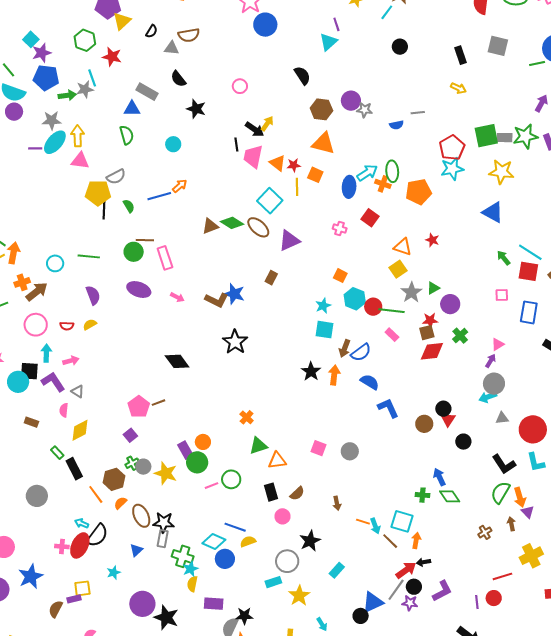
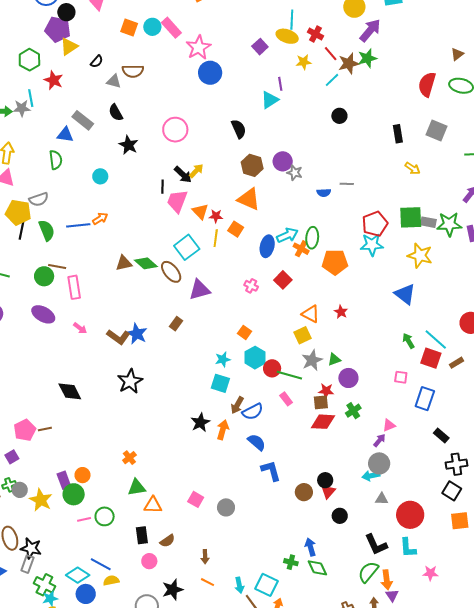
pink circle: (240, 86) -> (175, 130), size x1.6
yellow arrow: (458, 88) -> (413, 168), moved
green semicircle: (129, 206) -> (47, 230), size x1.5
orange line: (363, 522) -> (208, 582), moved

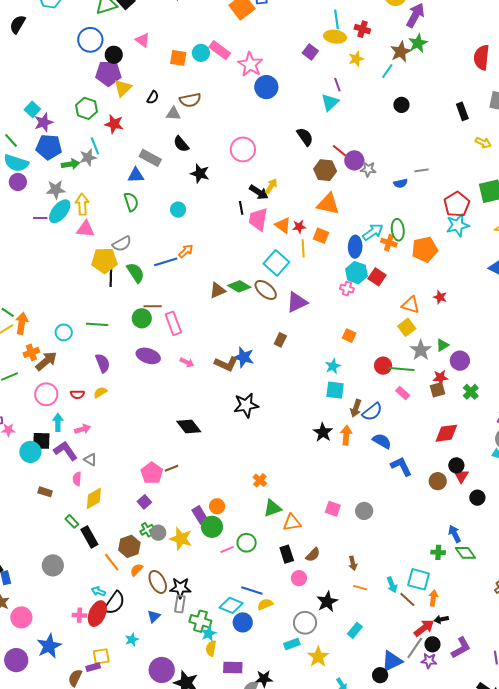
red line: (331, 54) -> (339, 151), moved
cyan hexagon: (255, 358) -> (356, 273), moved
black star: (130, 381) -> (246, 405), turned 30
red diamond: (323, 422) -> (446, 433), moved

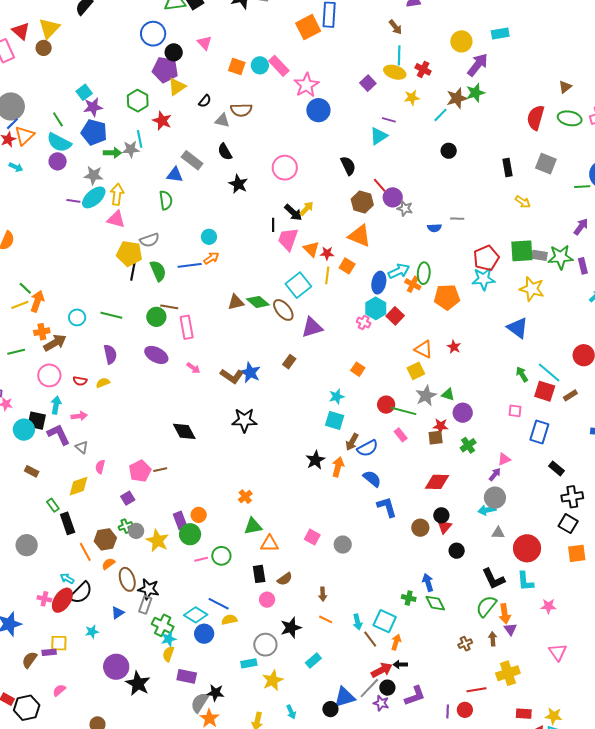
purple line: (337, 85) -> (389, 120), turned -64
cyan circle: (178, 210) -> (209, 237), moved
green triangle: (442, 345) -> (448, 394), turned 40
pink semicircle: (77, 479) -> (100, 467), moved

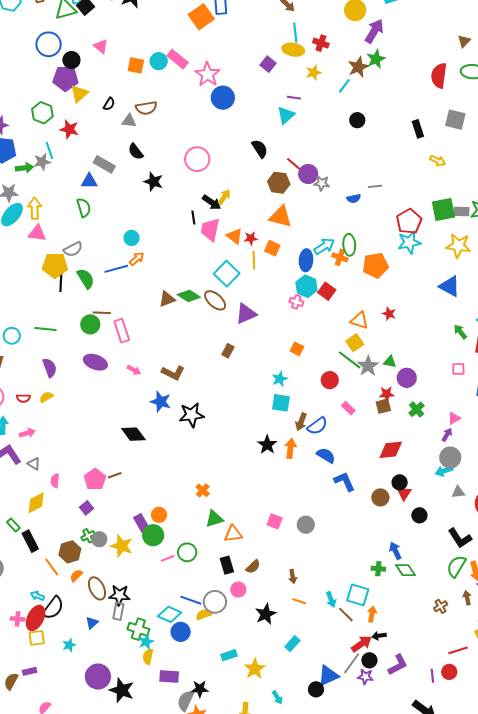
blue star: (250, 373) -> (161, 402), moved
green line: (404, 411) -> (350, 360), moved, turned 30
yellow square: (59, 643) -> (37, 638), moved
gray circle: (265, 645) -> (215, 602), moved

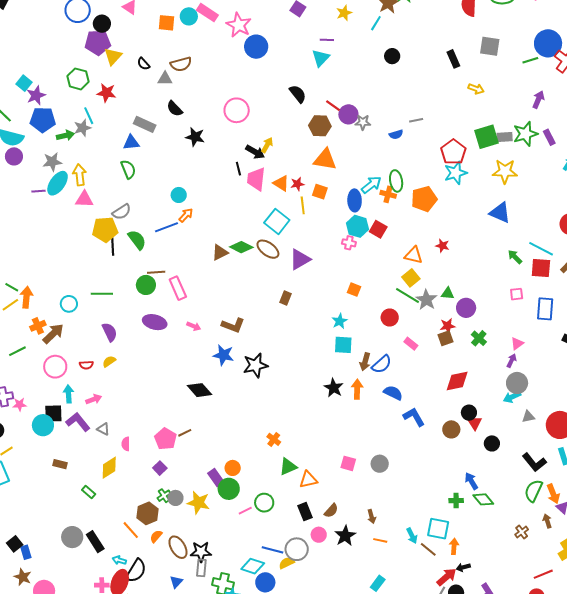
black semicircle: (109, 104) -> (143, 64), turned 112
black rectangle: (30, 541) -> (95, 542), moved
black star: (266, 614) -> (345, 536), moved

